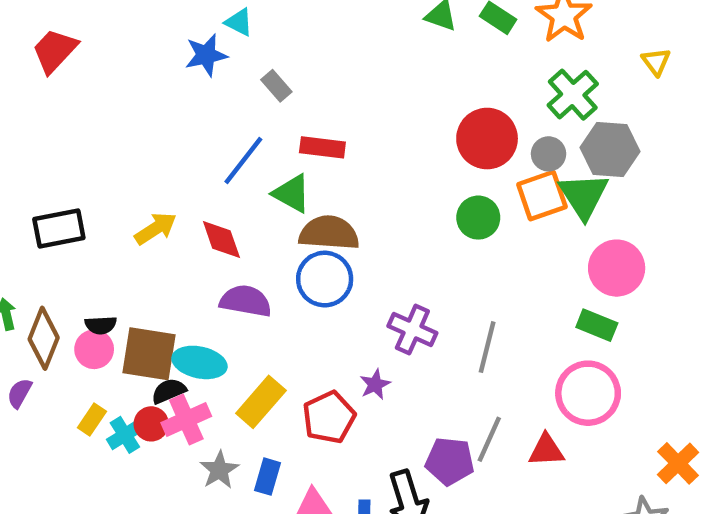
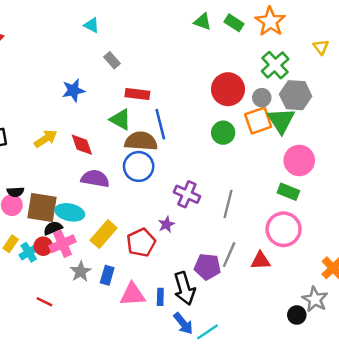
blue star: (206, 55) -> (73, 90), moved
blue line: (243, 160) -> (160, 124), moved, turned -52

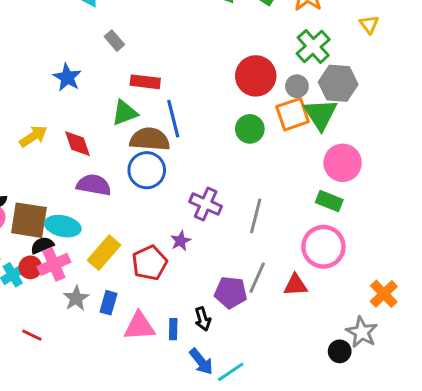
blue star: (73, 90) -> (67, 77), turned -30
green triangle: (120, 119) -> (125, 113), turned -50
black arrow: (184, 288) -> (203, 319), size x0.6

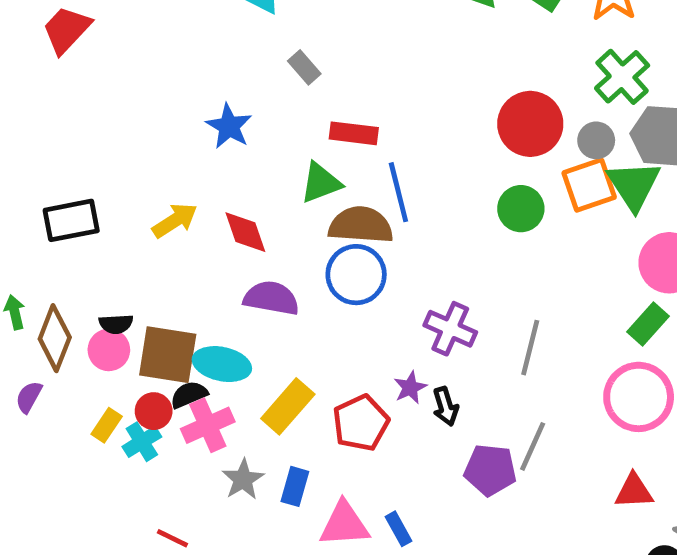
green rectangle: (329, 201) -> (648, 324), turned -70
red circle: (30, 267) -> (154, 411), moved
red triangle: (295, 285) -> (634, 491), moved
black arrow: (203, 319) -> (446, 406), moved
blue rectangle: (173, 329) -> (398, 529), turned -30

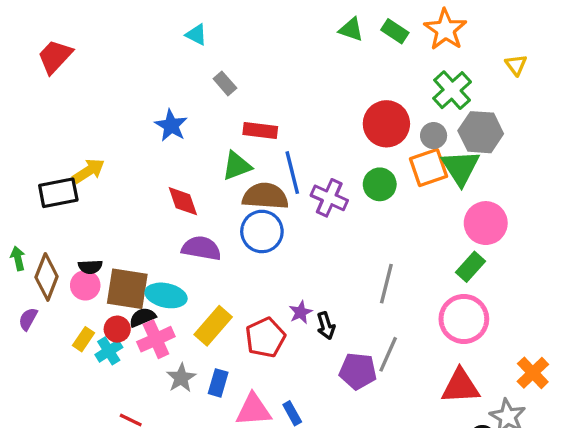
yellow arrow: (175, 220) -> (89, 171), moved
purple cross: (450, 329) -> (329, 198), moved
red triangle: (634, 491) -> (460, 386), size x1.4

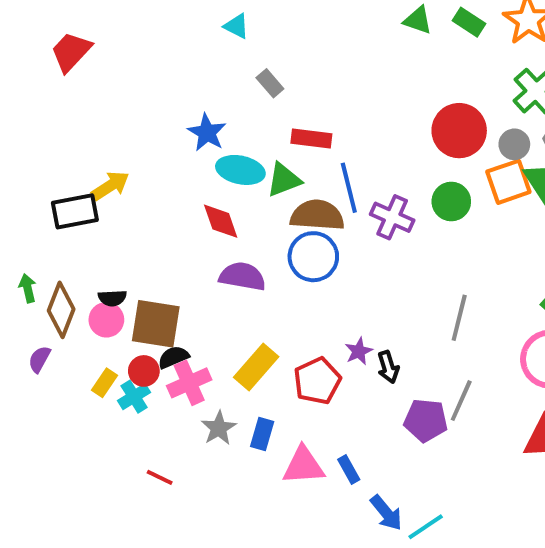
cyan ellipse: (166, 295) -> (240, 170), moved

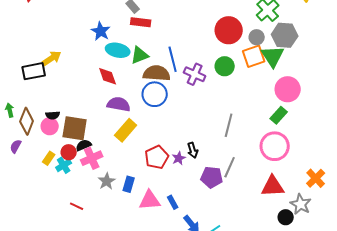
red rectangle: (311, 138) -> (141, 22), moved
purple star: (359, 351) -> (179, 158), moved
yellow rectangle: (256, 367) -> (126, 130), moved

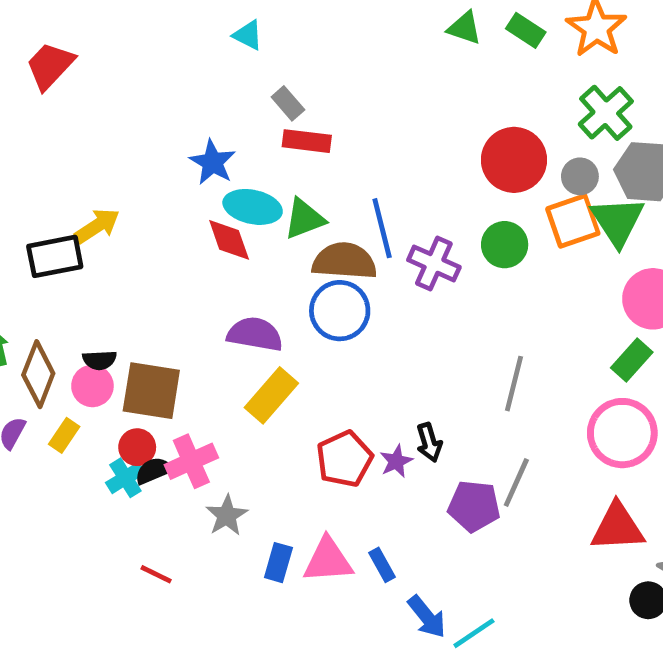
red diamond: (108, 76) -> (229, 240), moved
black semicircle: (84, 145) -> (154, 471), moved
yellow rectangle: (49, 158) -> (64, 435), moved
blue rectangle: (129, 184) -> (278, 563), moved

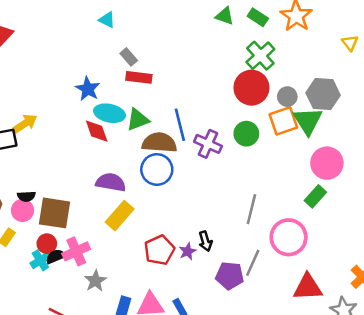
green cross: (606, 113) -> (260, 56), moved
pink circle: (622, 433) -> (289, 237), moved

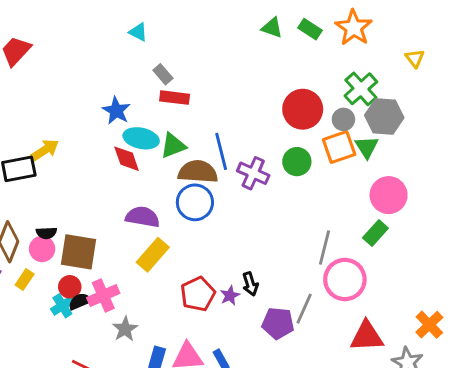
green cross: (260, 56) -> (361, 89), moved
green triangle: (308, 121) -> (367, 147), size x0.7
gray line: (251, 209) -> (325, 247), moved

